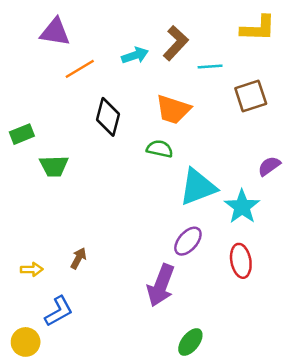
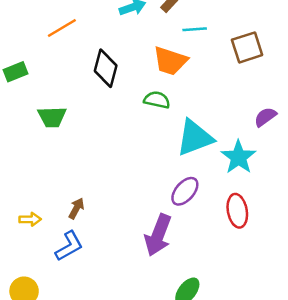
cyan line: (210, 66) -> (195, 29), moved
orange line: (80, 69) -> (62, 28), moved
green rectangle: (22, 134) -> (15, 72), moved
blue L-shape: (59, 311) -> (69, 246), moved

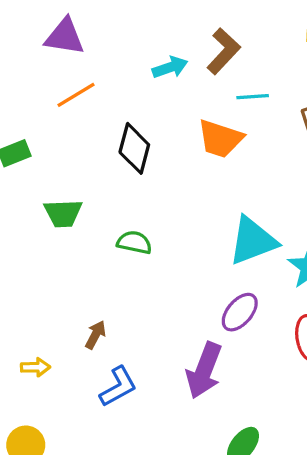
green semicircle: (157, 100) -> (134, 242), moved
yellow arrow: (30, 219) -> (35, 367), moved
blue L-shape: (69, 246) -> (118, 387), moved

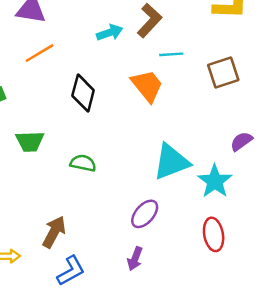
orange trapezoid: (220, 139) -> (147, 86), turned -147
purple ellipse: (240, 312) -> (145, 214), moved
brown arrow: (95, 335) -> (54, 232), size x1.5
purple arrow: (204, 370) -> (135, 259), size x0.6

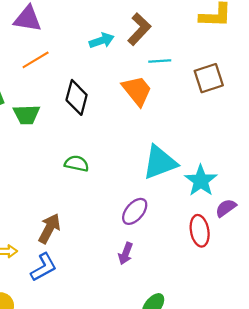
green trapezoid: (30, 141) -> (26, 115), moved
purple semicircle: (241, 141) -> (226, 208), moved
blue L-shape: (71, 271) -> (44, 267), moved

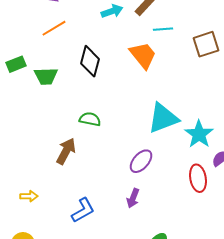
brown arrow: (49, 228) -> (66, 151), moved
blue L-shape: (44, 267) -> (83, 210), moved

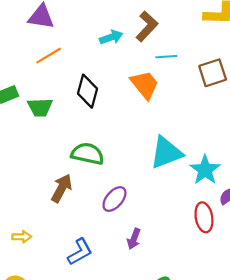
green semicircle: (90, 119) -> (87, 154), size x1.4
purple ellipse: (141, 161) -> (114, 199), moved

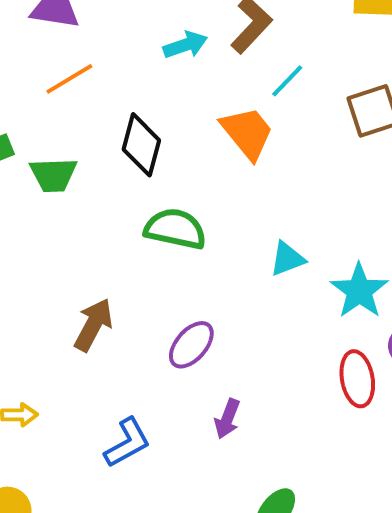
cyan line: (166, 57) -> (287, 81), turned -42
cyan triangle: (166, 153) -> (287, 259), size x0.6
green semicircle: (87, 154) -> (175, 229), moved

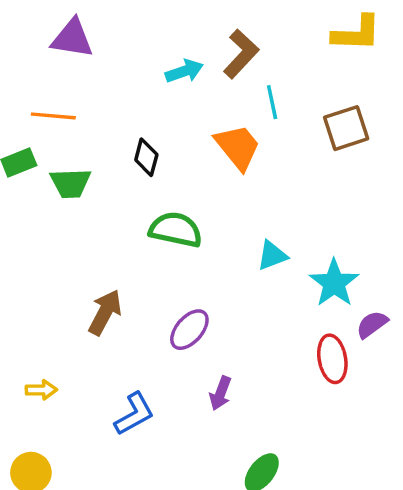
orange line: (69, 79) -> (53, 116), moved, turned 36
cyan line: (287, 81) -> (272, 102), turned -56
black diamond: (141, 145) -> (146, 157), size x0.7

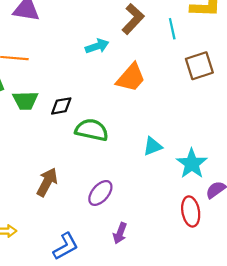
cyan arrow: (184, 71) -> (97, 46), moved
cyan line: (272, 102) -> (172, 29), moved
orange trapezoid: (238, 147) -> (131, 78), turned 80
black diamond: (146, 157) -> (61, 106), moved, turned 65

